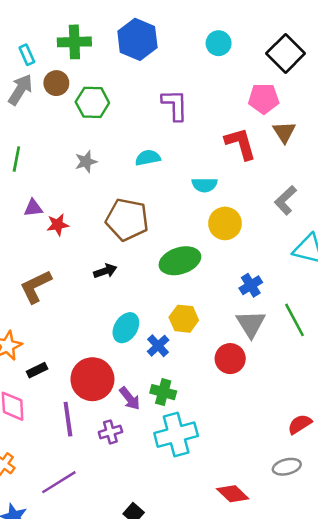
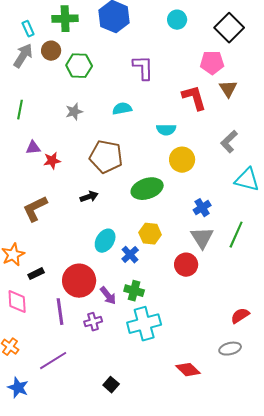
green line: (295, 320) -> (236, 235), turned 52

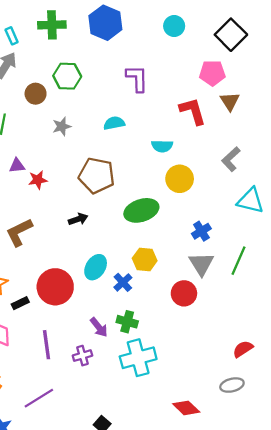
brown circle: (51, 51) -> (36, 94), moved
red circle: (79, 281) -> (55, 287), moved

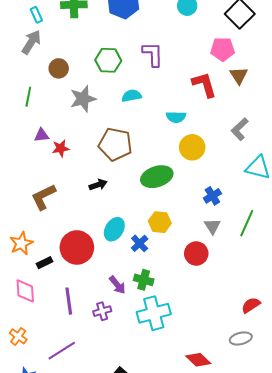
green hexagon: (67, 76) -> (108, 60), moved
gray star: (62, 126) -> (83, 99), size x1.5
gray triangle: (201, 264) -> (212, 226), size x0.7

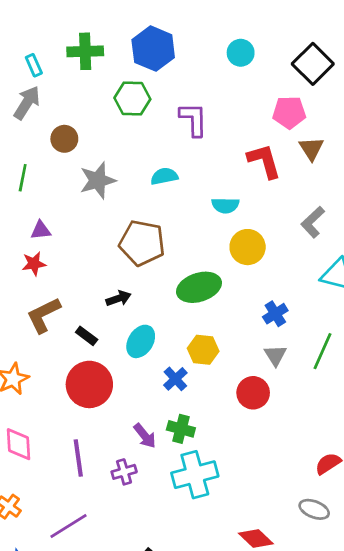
green hexagon: (108, 60) -> (132, 99), moved
red star: (61, 148) -> (34, 264), moved
cyan ellipse: (114, 229) -> (141, 341), moved
black rectangle: (45, 263) -> (87, 336), moved, turned 63
gray ellipse: (241, 338) -> (314, 509), turned 35

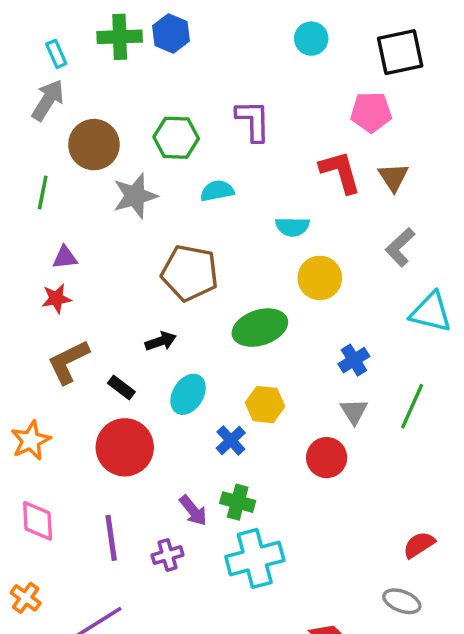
blue hexagon: (153, 49) -> (171, 33), moved, size x0.7
black square: (313, 64) -> (400, 52), turned 33
green hexagon: (132, 99) -> (176, 138), moved
brown circle: (64, 139) -> (94, 145), size x1.5
brown triangle: (311, 149) -> (393, 177), moved

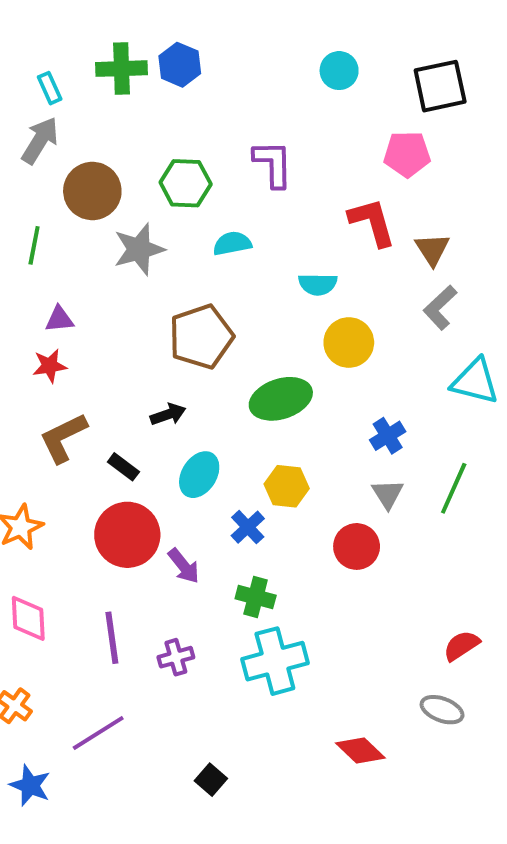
brown triangle: (393, 177) -> (432, 249), moved
brown pentagon: (190, 273) -> (201, 337), turned -30
purple arrow: (193, 511) -> (184, 566), moved

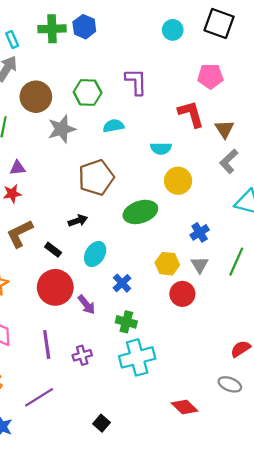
black square: (440, 86) -> (219, 23), moved, turned 32
yellow hexagon: (287, 486) -> (167, 264), moved

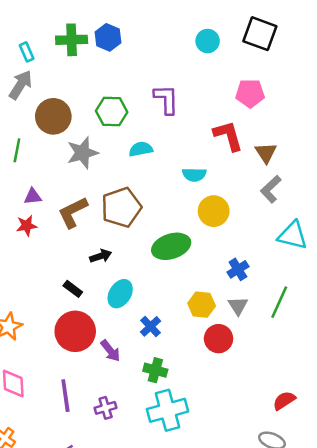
brown L-shape: (20, 234) -> (73, 212), moved

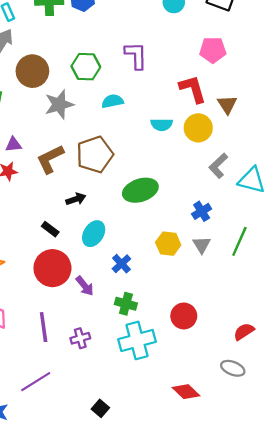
gray L-shape: (271, 189) -> (218, 166), moved
yellow circle: (214, 211) -> (198, 128), moved
red circle: (219, 339) -> (184, 316), moved

